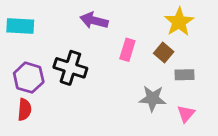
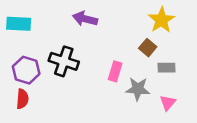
pink rectangle: (127, 50) -> (115, 71), moved

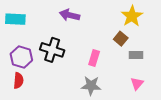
gray star: (138, 89) -> (91, 86), moved

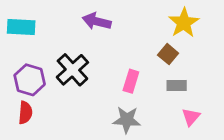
black cross: (52, 50) -> (72, 70), turned 30
gray rectangle: (136, 55) -> (177, 86), moved

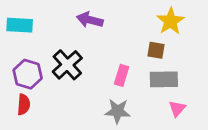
brown square: (168, 54) -> (156, 50), turned -30
gray rectangle: (177, 86) -> (164, 79), size x1.5

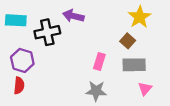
brown square: (156, 50) -> (128, 41), turned 32
black cross: (67, 65) -> (47, 32), moved, turned 30

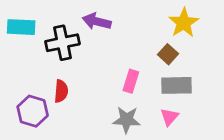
purple hexagon: (22, 60) -> (33, 111), moved
red semicircle: (19, 85) -> (61, 91), moved
pink triangle: (145, 89) -> (169, 117), moved

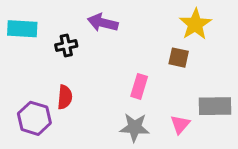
black cross: (63, 43) -> (66, 45), size x0.6
brown square: (168, 54) -> (179, 58), turned -30
gray rectangle: (177, 85) -> (215, 106), moved

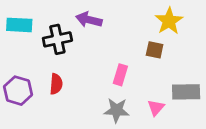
black cross: (66, 45) -> (57, 39), size x1.5
purple hexagon: (34, 118) -> (18, 91), moved

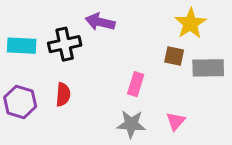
cyan rectangle: (19, 25) -> (22, 46), moved
gray rectangle: (186, 92) -> (208, 68), moved

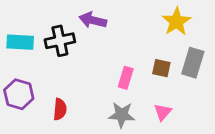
brown square: (174, 56) -> (161, 68), moved
gray rectangle: (208, 68) -> (193, 63), turned -72
red semicircle: (63, 95) -> (60, 109), moved

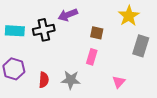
purple arrow: (93, 20) -> (68, 15), turned -36
brown square: (161, 68) -> (97, 33), moved
gray star: (122, 115) -> (71, 80), moved

